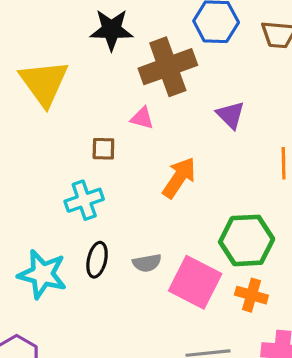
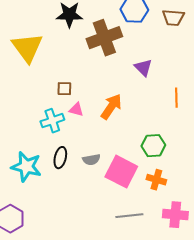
pink triangle: (142, 118) -> (76, 110), moved
green hexagon: (247, 240) -> (153, 146), size x0.7

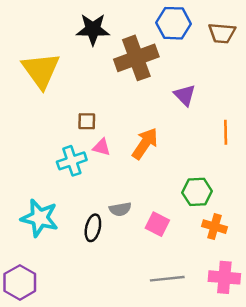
black ellipse: (60, 158) -> (93, 228), moved
pink square: (121, 172) -> (157, 224), size x0.6
orange cross: (156, 180) -> (214, 227), moved

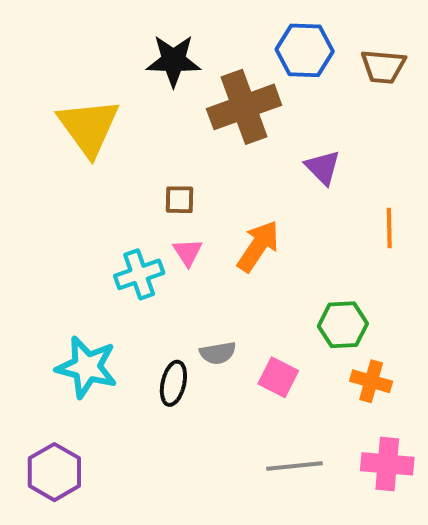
brown square: (87, 121) -> (179, 200), moved
pink triangle: (102, 147) -> (188, 252), turned 42

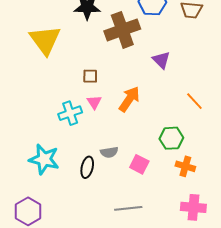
orange line: (389, 228) -> (194, 101), moved, turned -42
gray line: (294, 466) -> (128, 208), moved

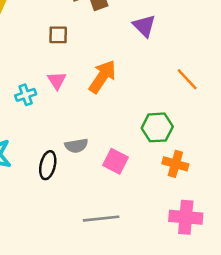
brown square: (90, 76) -> (58, 35), moved
cyan cross: (70, 113) -> (26, 95), size x0.7

